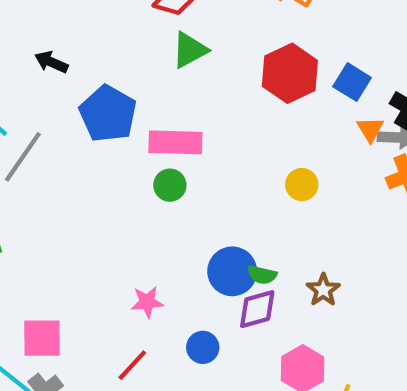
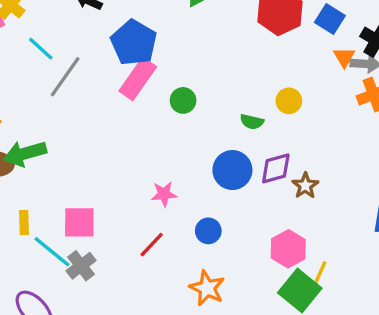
pink rectangle: (175, 142) -> (138, 79), moved, turned -57
green semicircle: (262, 275) -> (252, 122), moved
purple diamond: (257, 309) -> (276, 168), moved

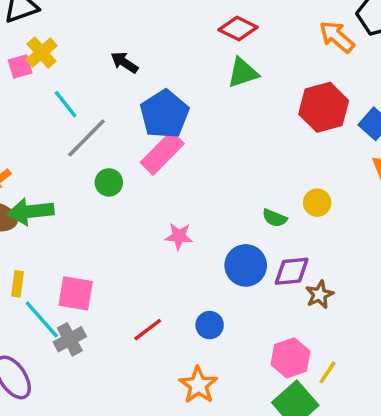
green circle: (183, 100) -> (109, 182), moved
pink star: (164, 194) -> (179, 236), moved
yellow line: (320, 272) -> (327, 372), moved

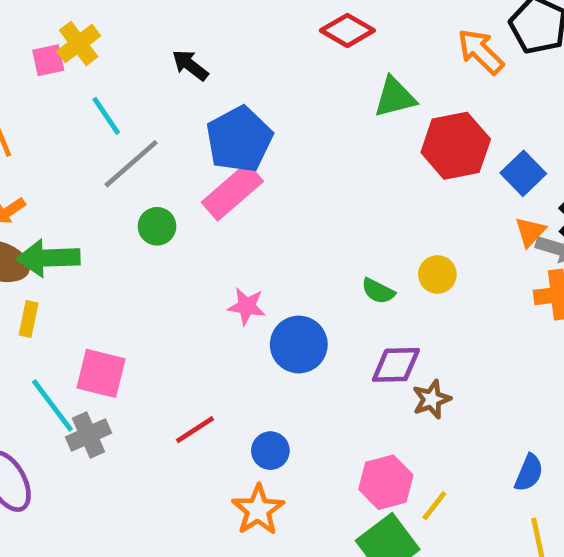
green triangle: (243, 73) -> (395, 97), moved
blue circle: (246, 265) -> (299, 345), moved
yellow rectangle: (17, 284) -> (29, 319), moved
blue circle: (210, 325) -> (270, 451), moved

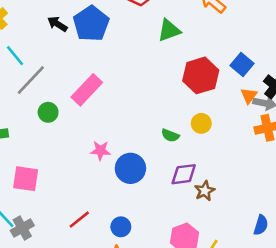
blue pentagon: (239, 139) -> (91, 24), moved
red hexagon: (456, 146) -> (201, 75), moved
pink square: (101, 373) -> (26, 179), moved

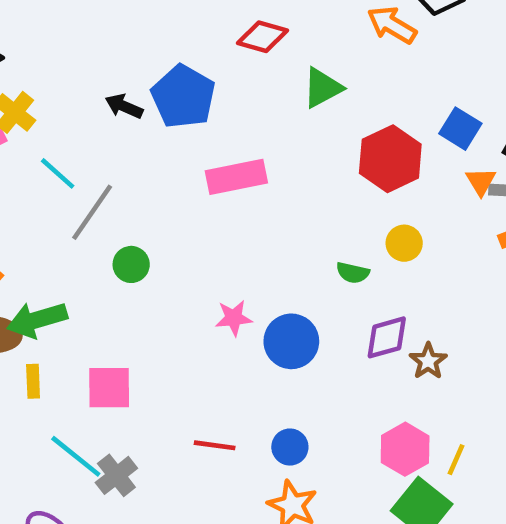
pink rectangle: (87, 90) -> (236, 177), moved, turned 44
red line: (79, 220) -> (215, 445), turned 55

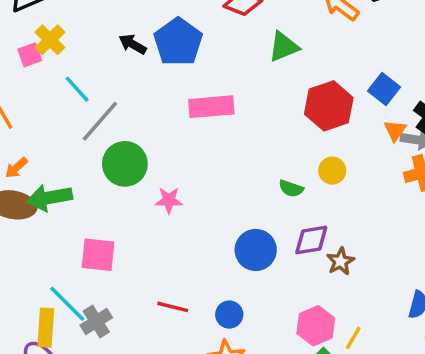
green circle: (131, 264) -> (125, 164), size x1.6
pink star: (234, 318) -> (169, 200), moved
blue circle: (291, 341) -> (256, 250), moved
yellow rectangle: (33, 381) -> (46, 328), moved, size x1.5

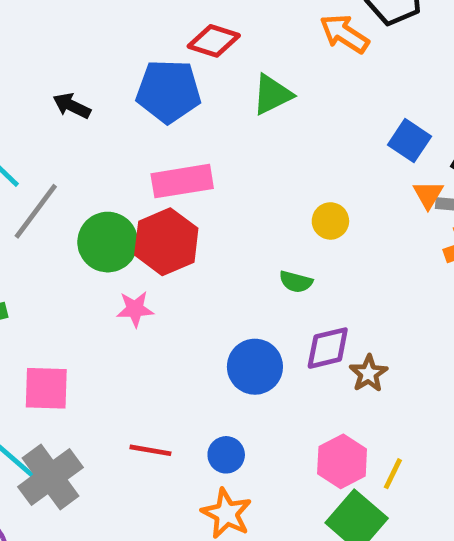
blue pentagon: (178, 42) -> (168, 91), moved, turned -30
red hexagon: (329, 106) -> (166, 242), moved
green circle: (125, 164) -> (108, 242), moved
yellow circle: (332, 171) -> (330, 221), moved
gray cross: (96, 321) -> (51, 477), size x1.5

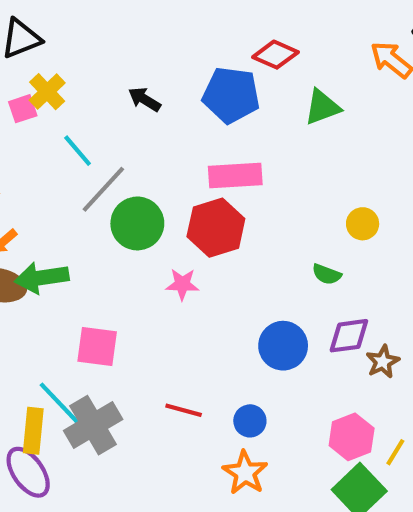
green circle: (108, 242) -> (137, 223), moved

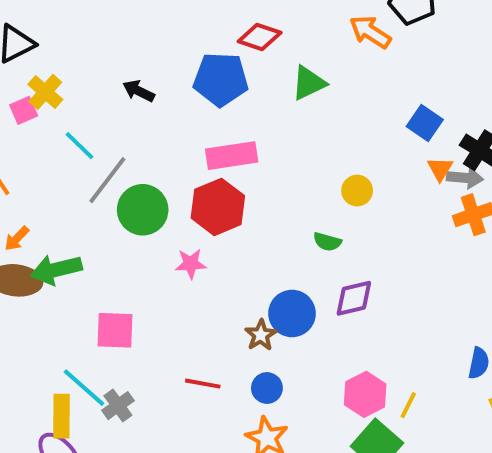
brown star: (383, 362) -> (261, 335), moved
gray cross: (93, 425) -> (118, 406), size x0.6

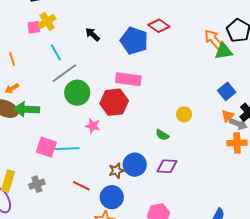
green triangle: (309, 83) -> (224, 51), moved
cyan line: (84, 388) -> (66, 149), moved, turned -60
blue circle: (267, 388) -> (112, 197), size x1.5

